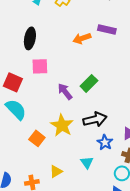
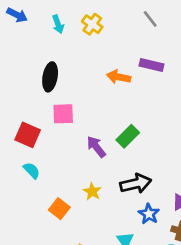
orange arrow: (82, 38) -> (119, 77), turned 30
cyan semicircle: (16, 109) -> (32, 170), size x0.6
yellow star: (62, 125) -> (92, 192), size x0.6

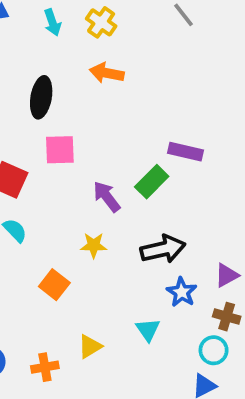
purple rectangle: (151, 65) -> (185, 152), moved
orange arrow: (119, 77) -> (107, 73), moved
yellow star: (92, 192) -> (94, 245), moved, turned -30

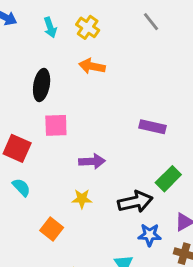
green rectangle: (152, 182) -> (168, 179), moved
purple arrow: (107, 197) -> (92, 161), turned 125
blue star: (182, 292) -> (150, 235), turned -30

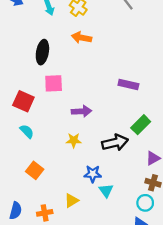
orange square: (52, 229) -> (35, 170), moved
blue star: (150, 235) -> (93, 174), moved

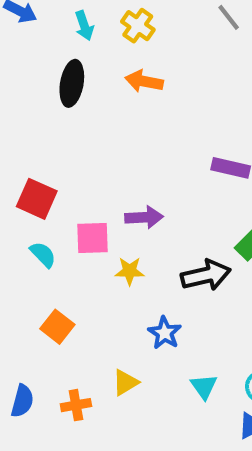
black ellipse: (42, 52) -> (72, 83), moved
pink square: (54, 83) -> (92, 238), moved
blue star: (93, 174) -> (165, 333), turned 30
cyan triangle: (106, 191) -> (204, 387), moved

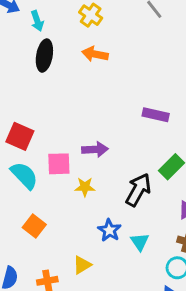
cyan arrow: (84, 26) -> (37, 21), moved
cyan semicircle: (43, 255) -> (24, 175), size x1.5
black arrow: (206, 275) -> (138, 190), turned -48
cyan triangle: (204, 387) -> (140, 242), moved

